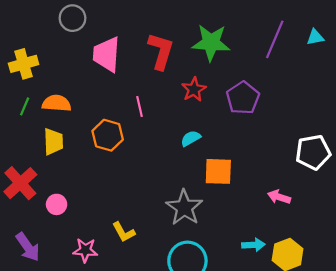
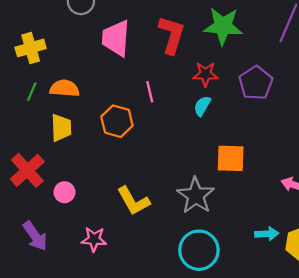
red star: (194, 89) -> (205, 74), turned 30
cyan semicircle: (191, 138) -> (202, 106), moved, turned -30
yellow L-shape: (124, 232) -> (133, 201), moved, size x1.4

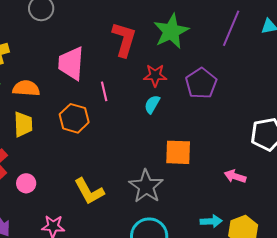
green star: (223, 26) -> (171, 31), turned -30
pink trapezoid: (116, 38) -> (71, 63), moved

